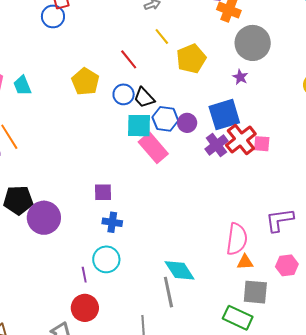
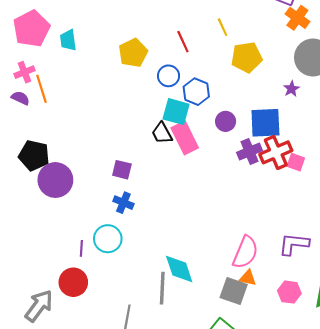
black trapezoid: (144, 98) -> (162, 133), moved
blue hexagon: (165, 119) -> (196, 92), moved
gray square: (255, 292) -> (234, 291), moved

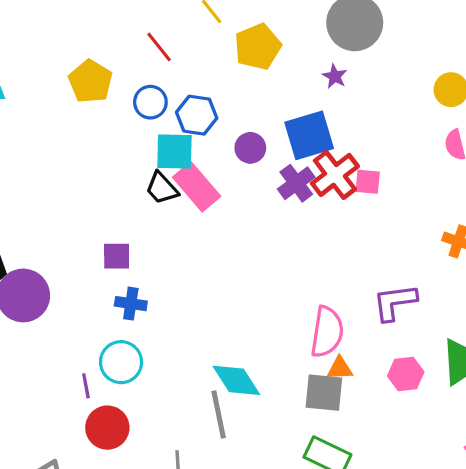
red circle: (73, 282) -> (107, 428), moved

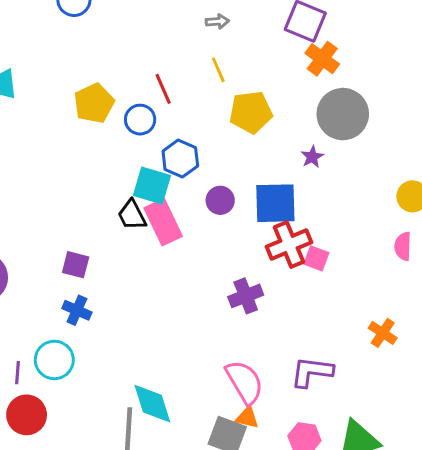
blue circle: (150, 102) -> (140, 120), moved
purple cross: (296, 183) -> (246, 296), moved
pink semicircle: (327, 332) -> (245, 382), turned -54

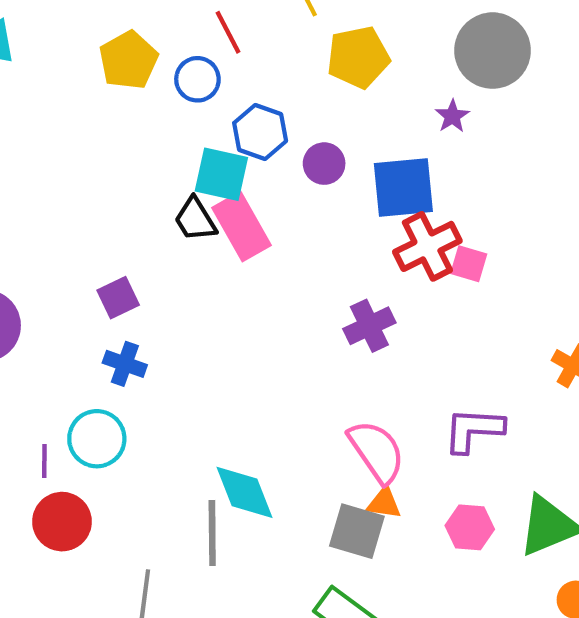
purple circle: (220, 200) -> (324, 164), moved
purple square: (76, 265) -> (118, 298), turned -36

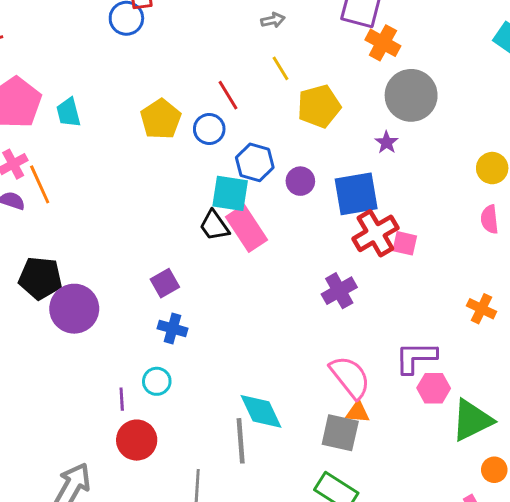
cyan circle: (97, 439) -> (157, 381), size x0.7
pink hexagon: (470, 527) -> (434, 388), moved

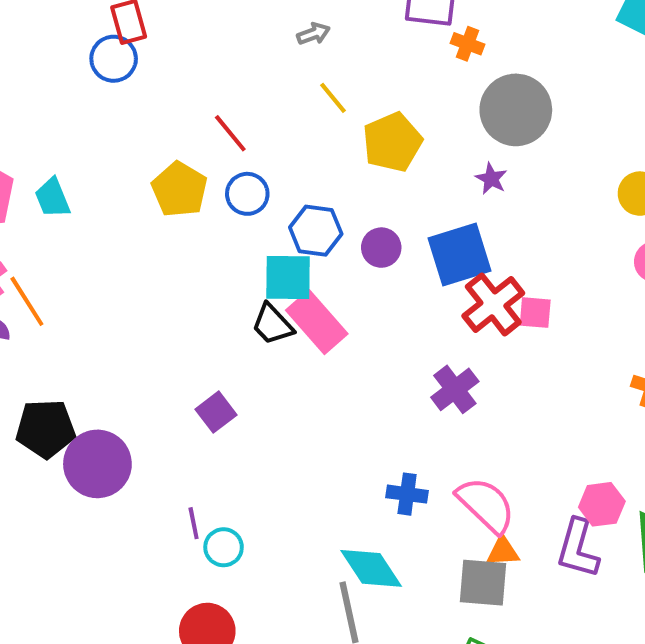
orange cross: (383, 43) -> (467, 44), size x0.7
red line: (228, 95) -> (230, 133), moved
blue cross: (173, 328) -> (407, 494), moved
purple L-shape: (416, 358) -> (578, 548), moved, turned -66
purple line: (122, 399) -> (194, 523), moved

